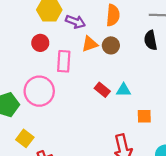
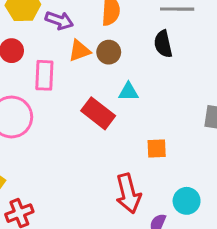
red rectangle: (102, 90) -> (98, 113), size x1.5
cyan triangle: (124, 90) -> (128, 92), moved

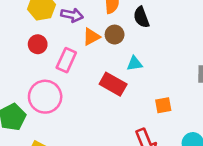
black semicircle: (163, 44) -> (141, 17), moved
pink rectangle: (44, 75) -> (66, 60), turned 30

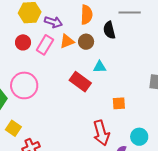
pink rectangle: (66, 60) -> (45, 45), moved

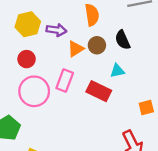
black semicircle: (109, 30) -> (123, 40), moved
pink rectangle: (45, 45) -> (65, 81), moved
pink circle: (24, 85) -> (34, 91), moved

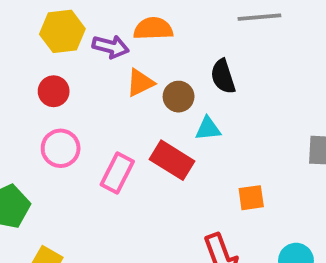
orange semicircle: (92, 15) -> (153, 29), moved, turned -90
brown circle: (97, 45) -> (179, 97), moved
pink rectangle: (65, 81) -> (117, 173), moved
pink circle: (34, 91) -> (61, 148), size x0.7

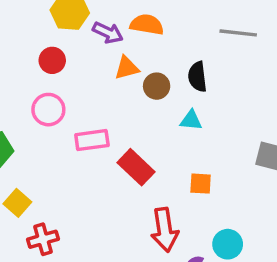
cyan triangle: (208, 129) -> (191, 120), moved
red rectangle: (172, 160) -> (136, 167), moved
pink rectangle: (117, 173) -> (92, 140), turned 44

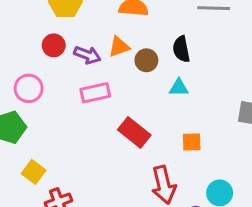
purple arrow: (108, 33) -> (87, 55), moved
pink circle: (48, 110) -> (29, 88), moved
pink rectangle: (92, 140) -> (95, 93), moved

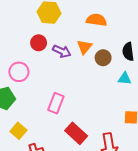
orange triangle: (119, 47) -> (84, 47), turned -35
pink rectangle: (95, 93) -> (56, 103), moved, turned -60
red rectangle: (134, 132) -> (76, 133), moved

